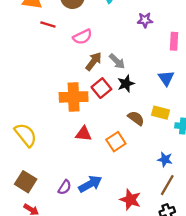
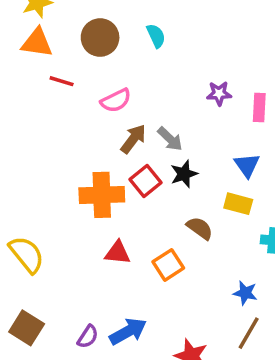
purple star: (145, 20) -> (219, 93), moved
yellow rectangle: (161, 113) -> (238, 204), moved

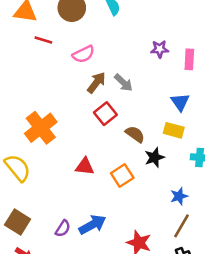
black star: (184, 174) -> (154, 157), moved
orange cross: (102, 195) -> (41, 128), moved, turned -36
brown semicircle: (200, 228) -> (135, 134), moved
blue star: (245, 293) -> (179, 196), turned -30

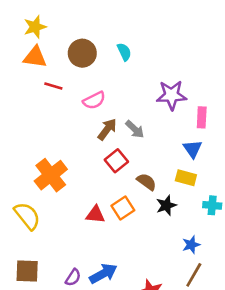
purple star: (160, 49) -> (171, 95), size x1.6
pink rectangle: (189, 59) -> (202, 117), moved
orange square: (122, 176) -> (123, 208), moved
brown square: (18, 222) -> (27, 271), turned -30

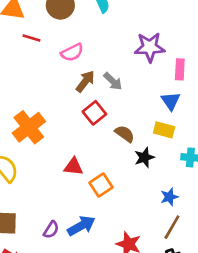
orange square: (123, 208) -> (101, 185), moved

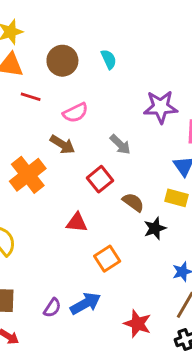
brown arrow: (85, 81) -> (62, 144), moved, turned 85
orange cross: (29, 127) -> (28, 175), moved
red triangle: (73, 167) -> (77, 223), moved

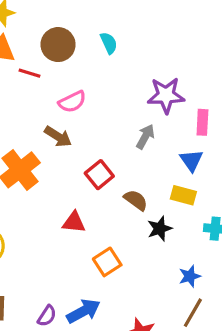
red line: (31, 97) -> (29, 73), moved
gray arrow: (120, 144) -> (145, 137), moved, turned -105

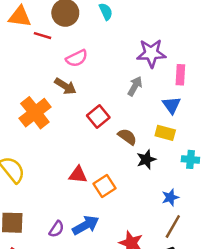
red triangle: (74, 222) -> (78, 175), moved

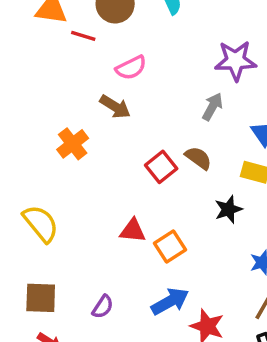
orange cross: (35, 113) -> (73, 144), size x0.7
red square: (98, 116) -> (161, 167), moved
brown semicircle: (127, 137) -> (198, 158), moved
blue arrow: (86, 225) -> (170, 301), moved

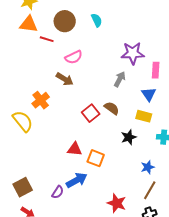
yellow semicircle: (41, 224) -> (23, 121), moved
orange square: (170, 247) -> (96, 158), turned -36
brown square: (41, 298) -> (23, 187), turned -30
blue arrow: (170, 301) -> (77, 180), moved

